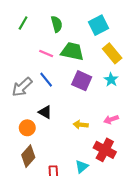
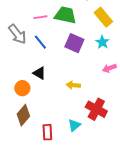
pink line: (46, 53) -> (40, 17), turned -32
gray arrow: (22, 87) -> (17, 34), moved, turned -85
pink arrow: (111, 119) -> (109, 68), moved

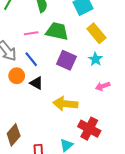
black triangle: (39, 73) -> (36, 83), moved
yellow arrow: (73, 85) -> (65, 104), size x1.6
orange circle: (22, 88) -> (17, 76), moved

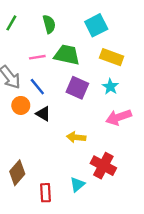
yellow rectangle: (96, 33) -> (112, 57), turned -30
pink arrow: (103, 86) -> (119, 117), size x1.5
yellow arrow: (65, 104) -> (76, 137), size x0.7

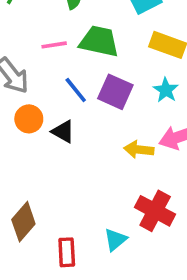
blue line: (37, 87) -> (76, 90), moved
yellow arrow: (76, 137) -> (139, 150), moved

